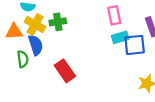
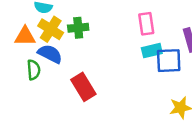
blue semicircle: (36, 45) -> (50, 54), turned -48

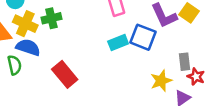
cyan rectangle: (152, 51) -> (118, 42), moved
blue square: (169, 61) -> (143, 37), turned 32

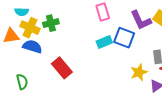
green semicircle: (15, 65) -> (22, 82), moved

